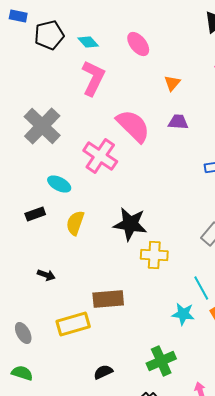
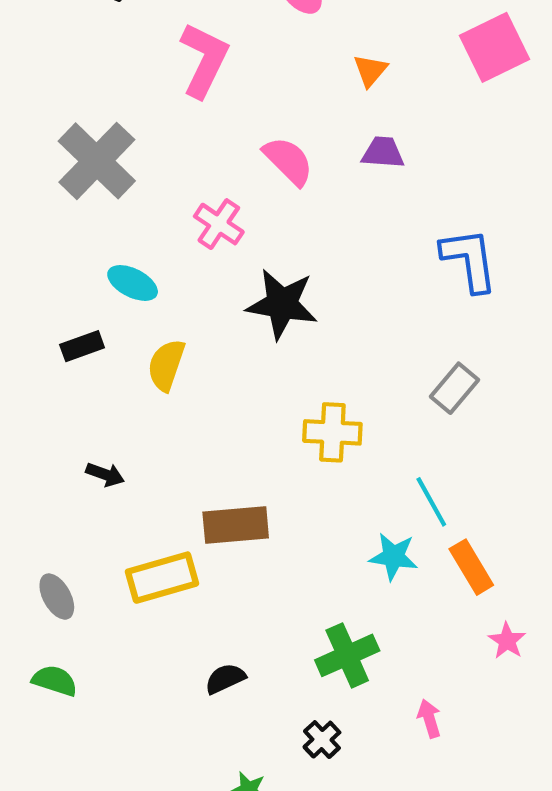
pink semicircle: (133, 126) -> (288, 161), size x0.7
pink cross: (100, 156) -> (219, 224), size x0.7
black star: (130, 224) -> (282, 304), moved

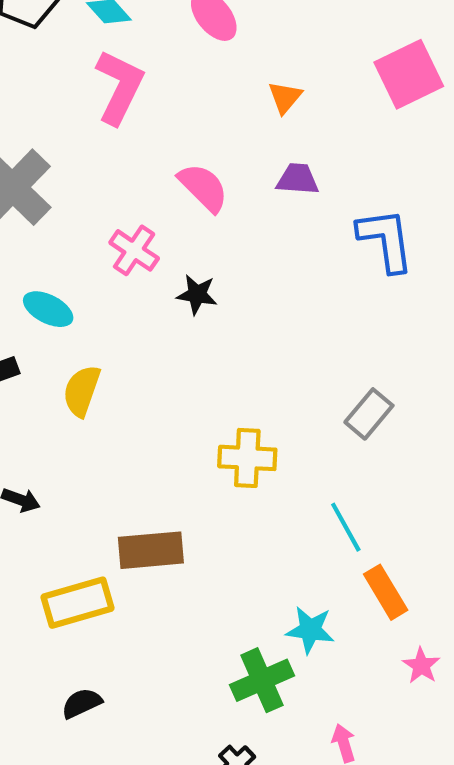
blue L-shape: (469, 260) -> (386, 240), moved
black star: (282, 304) -> (197, 294), moved, size x0.6
cyan star: (393, 557) -> (310, 630), moved
black semicircle: (225, 679) -> (82, 703), moved

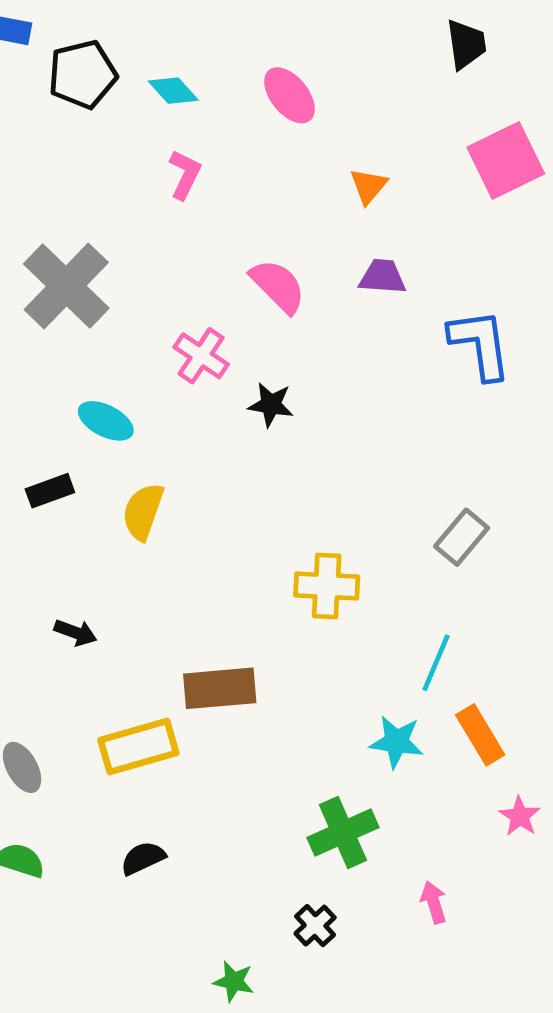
pink L-shape: (119, 87) -> (185, 174), size x0.6
cyan line: (346, 527) -> (436, 663), turned 52
cyan star: (310, 630) -> (396, 742), moved

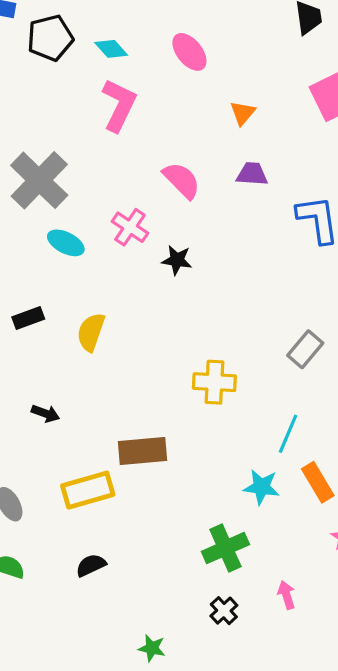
pink L-shape: (185, 174) -> (119, 105), size x1.6
cyan ellipse: (106, 421) -> (66, 243), moved
black cross: (315, 926) -> (224, 611), moved

